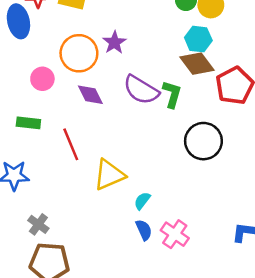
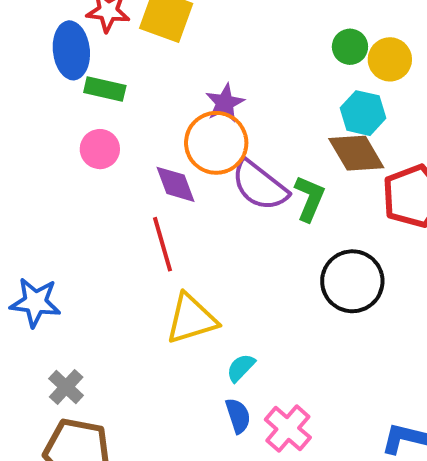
orange circle: (79, 53) -> (216, 143), moved
green rectangle: (28, 123) -> (105, 89), moved
red line: (71, 144) -> (162, 244), moved

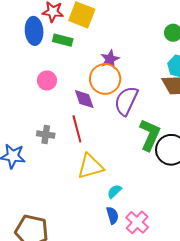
green rectangle: (105, 89) -> (63, 40), moved
purple semicircle: (260, 186) -> (126, 101), turned 76
green L-shape: (310, 198) -> (150, 135), moved, size x1.4
gray cross: (66, 387) -> (46, 134), moved, turned -36

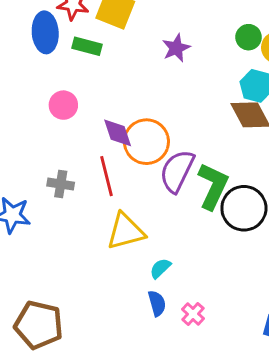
purple star: (110, 59) -> (176, 48), moved
orange circle: (105, 79) -> (146, 142), moved
purple semicircle: (126, 101) -> (177, 171), moved
pink cross: (137, 222) -> (193, 314), size x0.7

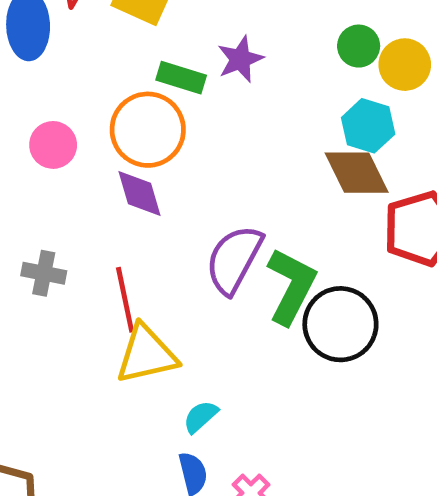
green rectangle: (87, 46) -> (181, 78), moved
orange circle: (146, 142) -> (148, 130), moved
red line: (107, 176) -> (125, 300), moved

